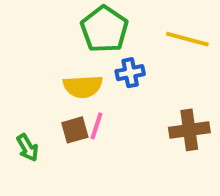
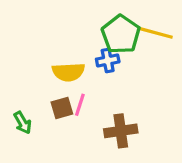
green pentagon: (104, 29) -> (121, 34), moved
brown cross: (189, 130) -> (121, 131), moved

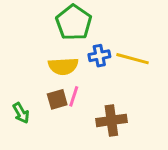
yellow line: (155, 33) -> (133, 59), moved
green pentagon: (121, 34) -> (74, 23), moved

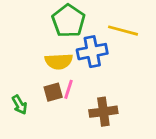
blue cross: (99, 56) -> (92, 52), size x1.5
yellow line: (133, 59) -> (123, 31), moved

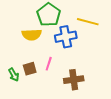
yellow semicircle: (59, 61) -> (32, 35), moved
brown square: (53, 92) -> (30, 69), moved

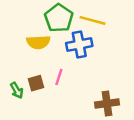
yellow line: (88, 22) -> (93, 20), moved
brown cross: (74, 80) -> (107, 104), moved

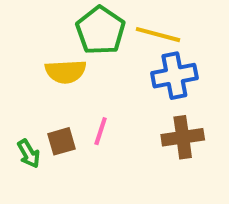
blue cross: (79, 45) -> (174, 76), moved
brown cross: (107, 104) -> (183, 137), moved

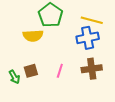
yellow line: (158, 35) -> (92, 20), moved
pink line: (101, 131) -> (60, 71), moved

